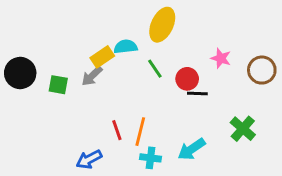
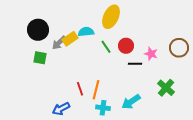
pink star: (221, 58) -> (151, 54), moved
black circle: (20, 73) -> (38, 30), moved
gray arrow: (92, 76) -> (59, 43), moved
red circle: (187, 79) -> (126, 46), moved

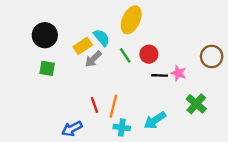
cyan semicircle: (86, 32) -> (102, 38), turned 56
gray arrow: (59, 43) -> (93, 59), moved
pink star: (151, 54) -> (178, 73), moved

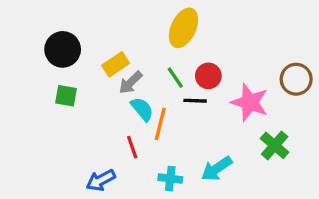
cyan semicircle: (102, 38) -> (142, 109), moved
pink star: (178, 73) -> (250, 102), size x1.6
black line: (160, 75) -> (195, 101), moved
orange line: (113, 106) -> (160, 124), moved

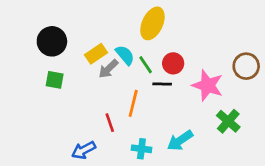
cyan semicircle: (142, 109) -> (125, 55), moved

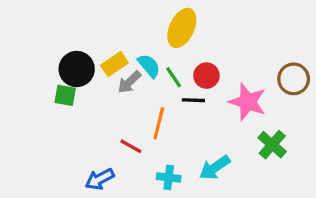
black circle: (52, 41) -> (77, 69), moved
red line: (110, 123) -> (131, 146), turned -42

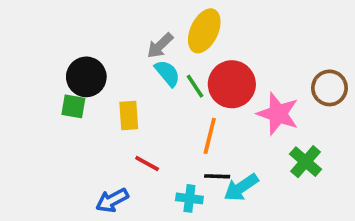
yellow rectangle: (114, 64) -> (129, 116), moved, turned -60
red circle: (206, 76) -> (232, 84), size x1.6
gray arrow: (129, 82) -> (160, 46), moved
black line: (193, 100) -> (217, 176), moved
orange line: (159, 123) -> (210, 136), moved

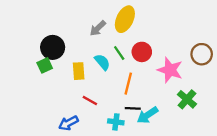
cyan semicircle: (167, 73) -> (102, 62), moved
red circle: (232, 84) -> (142, 52), size x0.7
green square: (73, 106) -> (45, 65), turned -35

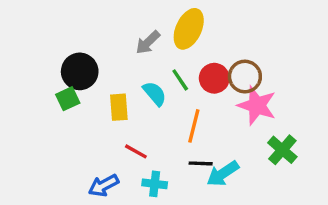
brown circle: (202, 54) -> (245, 77), moved
cyan cross: (116, 122) -> (155, 184), moved

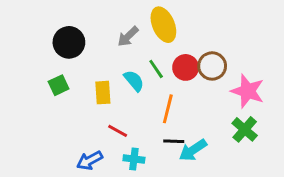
yellow ellipse: (189, 29) -> (163, 25), turned -48
black circle: (80, 71) -> (69, 42), moved
pink star: (257, 105) -> (248, 91), moved

